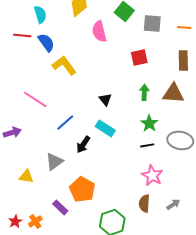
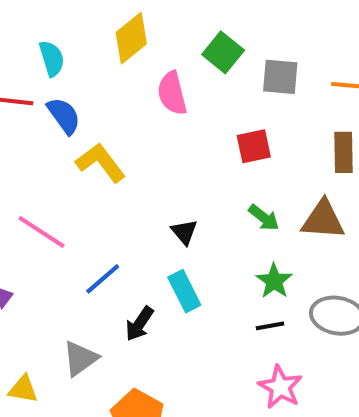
green arrow: (144, 92) -> (264, 218), turned 126
cyan rectangle: (105, 128) -> (184, 291), turned 30

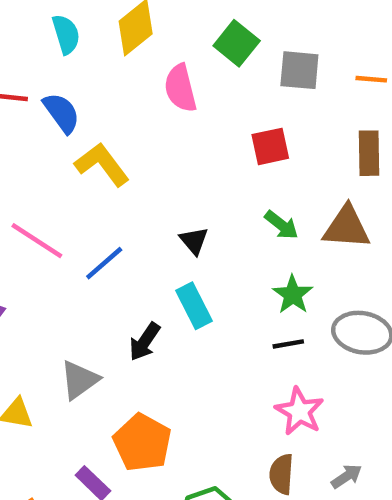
cyan semicircle: (52, 59) -> (66, 34), moved
blue line: (103, 279) -> (104, 263), moved

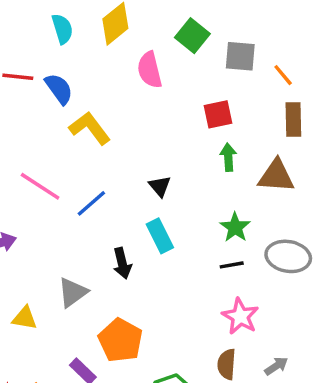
orange line: (371, 79) -> (283, 75), moved, turned 45
green arrow: (281, 225) -> (228, 157), moved, turned -132
black arrow: (145, 342) -> (122, 263), turned -48

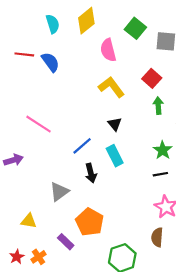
red square: (218, 114) -> (152, 78), turned -36
yellow L-shape: (90, 128) -> (111, 87), moved
blue line: (91, 203) -> (82, 146), moved
yellow triangle: (25, 318) -> (29, 221), moved

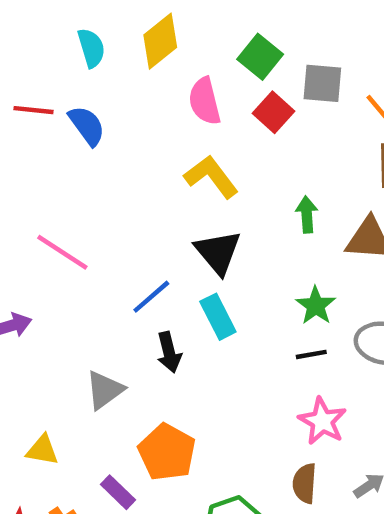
red square: (152, 78) -> (273, 112), moved
black triangle: (115, 124) -> (218, 252), size x1.6

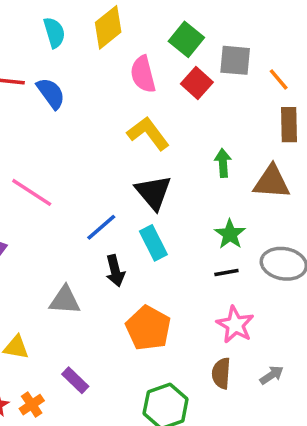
gray triangle: (105, 390) -> (65, 300), turned 40
orange pentagon: (167, 452) -> (148, 328), moved

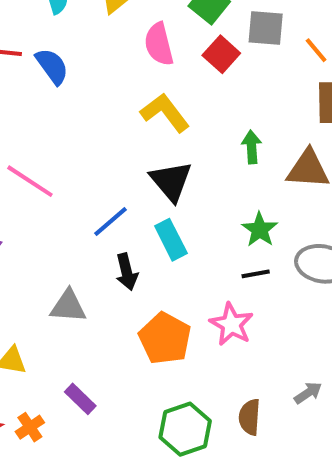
pink star: (235, 325) -> (231, 324), moved
brown semicircle: (221, 373) -> (250, 417), moved

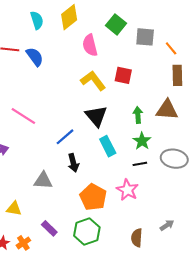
red square: (221, 54) -> (123, 75), moved, turned -30
green arrow: (252, 147) -> (138, 115), moved
cyan rectangle: (171, 240) -> (108, 146), moved
green hexagon: (185, 429) -> (87, 231), moved

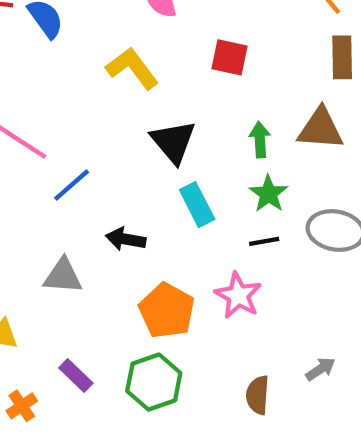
yellow L-shape: (93, 81) -> (132, 68), moved
blue line: (65, 137) -> (72, 185), moved
black arrow: (73, 163) -> (126, 239), turned 114

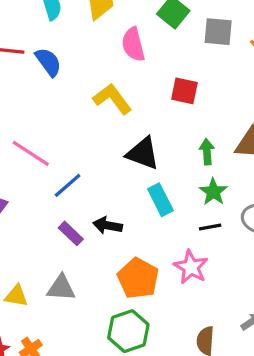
black triangle: (173, 142) -> (143, 153), turned -30
gray triangle: (63, 276) -> (61, 288), moved
purple rectangle: (76, 376) -> (71, 233), moved

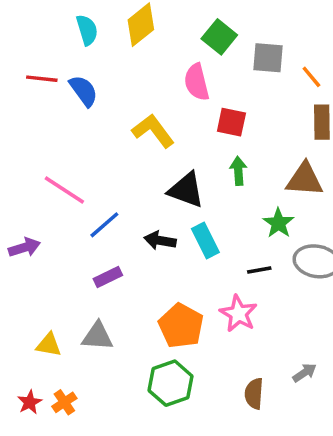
pink semicircle: (133, 44) -> (197, 82), moved
green arrow: (207, 152) -> (238, 171), moved
green star: (213, 192) -> (278, 223), moved
black arrow: (108, 225) -> (160, 240), moved
purple rectangle: (71, 233) -> (108, 277), turned -70

